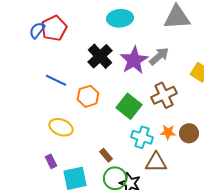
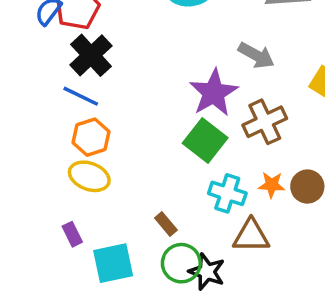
black cross: (100, 56) -> (91, 55), moved
gray arrow: (159, 56) -> (256, 55), turned 70
purple star: (134, 60) -> (214, 93), moved
orange hexagon: (88, 96) -> (91, 137), moved

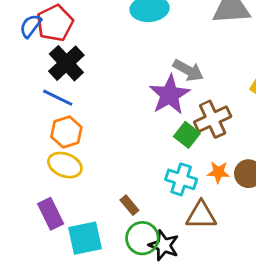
gray arrow: (256, 55) -> (188, 70), moved
green square: (205, 141) -> (187, 135), moved, size x0.7
purple rectangle: (72, 234) -> (51, 214), size x1.5

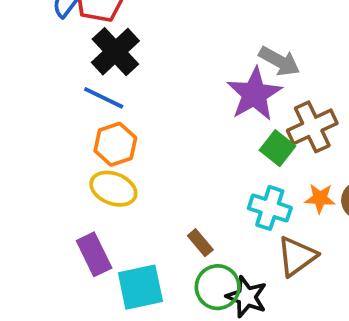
brown triangle: (201, 215) -> (297, 256), turned -36

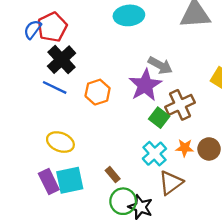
orange hexagon: (115, 144) -> (98, 92), moved
cyan cross: (270, 208) -> (154, 154), turned 30
cyan square: (140, 287) -> (70, 180), moved

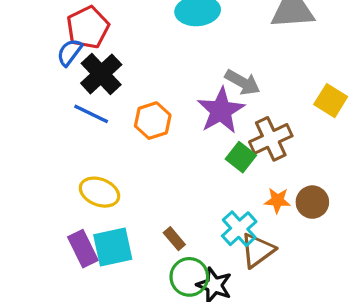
blue semicircle: (33, 29) -> (70, 52), moved
cyan cross: (154, 154) -> (239, 229), moved

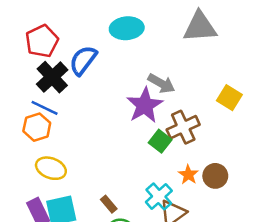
blue semicircle: (70, 52) -> (83, 60), moved, size x1.4
orange hexagon: (153, 121) -> (37, 127), moved
orange star: (277, 200) -> (188, 175), turned 30

